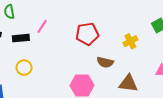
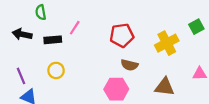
yellow cross: (130, 41) -> (167, 43), size x1.5
brown semicircle: (105, 62) -> (129, 65), moved

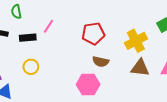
brown triangle: (165, 87) -> (140, 68), moved

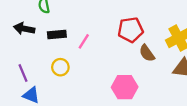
pink line: (49, 26) -> (84, 41), moved
brown semicircle: (101, 62) -> (147, 53), moved, turned 42

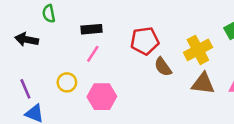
black rectangle: (57, 34) -> (92, 29), moved
pink hexagon: (125, 87) -> (102, 97), moved

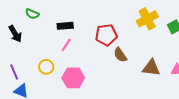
green semicircle: (49, 14) -> (32, 14), turned -56
black arrow: (27, 40) -> (15, 34), turned -132
yellow cross: (198, 50) -> (147, 19), moved

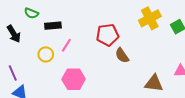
black rectangle: (65, 26) -> (53, 26), moved
yellow circle: (46, 67) -> (46, 54), moved
brown triangle: (151, 68) -> (154, 83), moved

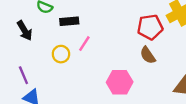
red pentagon: (108, 35) -> (150, 27), moved
pink hexagon: (74, 79) -> (120, 82), moved

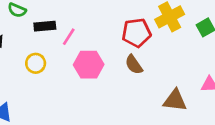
pink line: (84, 44) -> (69, 37), moved
pink hexagon: (120, 82) -> (89, 65), moved

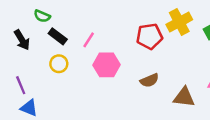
black rectangle: (45, 26) -> (58, 36), moved, turned 42
brown semicircle: (134, 65) -> (149, 80), moved, turned -78

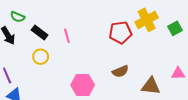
green semicircle: (42, 16) -> (18, 17), moved
pink line: (89, 40) -> (67, 36), turned -48
pink hexagon: (107, 65) -> (83, 85), moved

